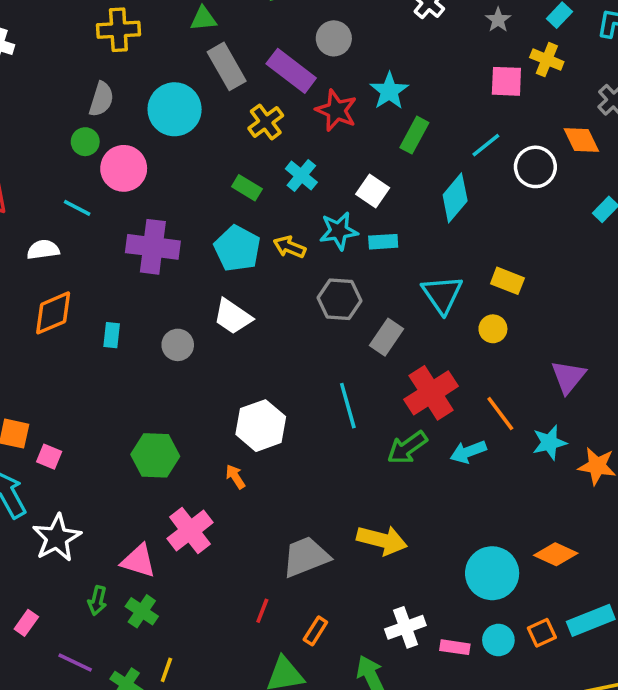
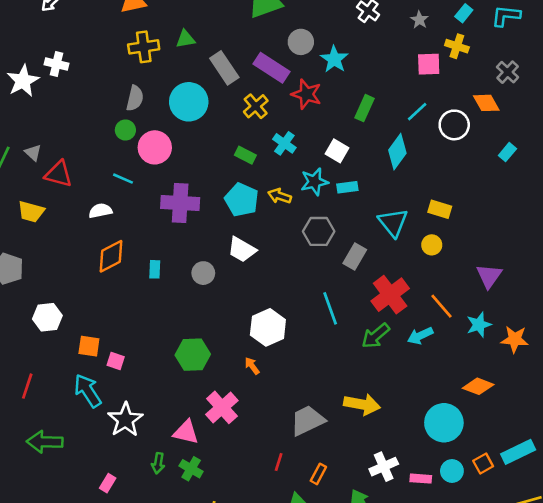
green triangle: (203, 19) -> (185, 39), moved
cyan star: (389, 91) -> (334, 59), moved
orange diamond: (556, 554) -> (478, 386), moved

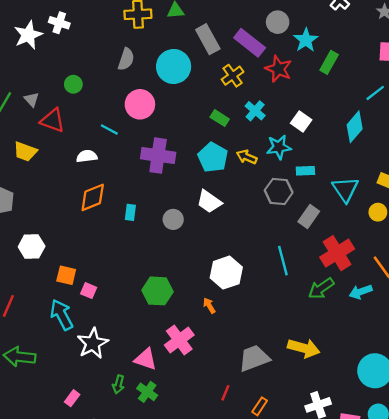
green rectangle: (365, 108) -> (329, 62), moved
green circle: (125, 130) -> (73, 84), moved
cyan rectangle: (347, 187) -> (305, 171), moved

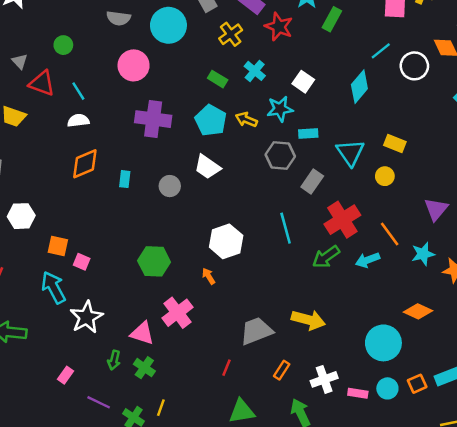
gray semicircle: (126, 59) -> (119, 18), turned 80
cyan line: (109, 129) -> (78, 91), moved, turned 30
orange rectangle: (260, 406) -> (282, 370), moved

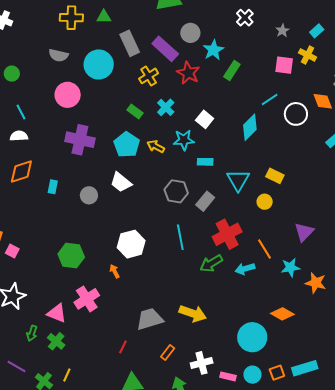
gray hexagon: (280, 155) -> (176, 191), moved

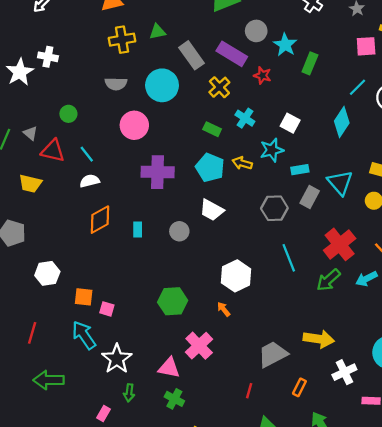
red star: (188, 73) -> (262, 75), size x0.7
gray rectangle: (205, 201) -> (310, 197), moved
green arrow: (32, 333) -> (129, 393), moved
white cross: (202, 363) -> (344, 372), moved

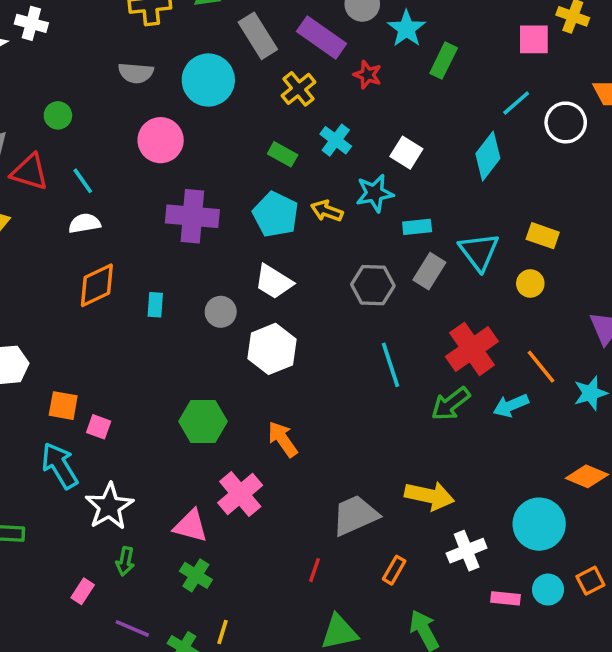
white hexagon: (236, 276) -> (272, 349), moved
orange arrow: (224, 309) -> (283, 439), size x1.5

